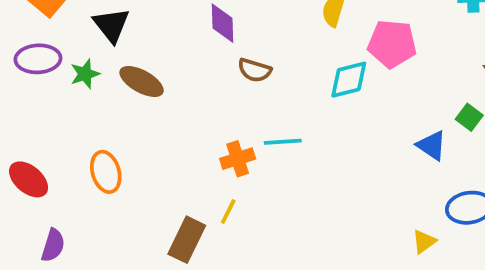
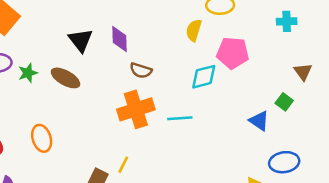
black triangle: (111, 25) -> (81, 40), moved
cyan line: (283, 142) -> (180, 118), moved
orange cross: (238, 159) -> (136, 109), moved, size x1.6

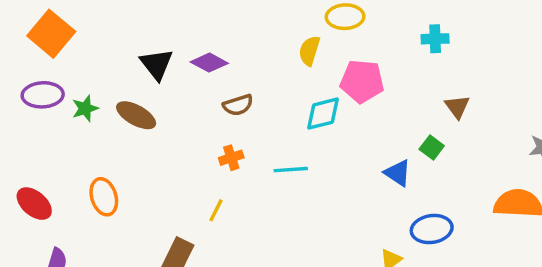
purple diamond: (120, 39) -> (209, 63), turned -60
brown semicircle: (141, 70) -> (238, 105), turned -35
orange cross: (136, 109) -> (231, 158), size x0.5
yellow line: (123, 165) -> (216, 210), moved

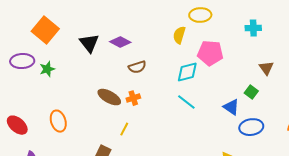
orange square: (51, 34) -> (45, 30), moved
brown ellipse: (136, 115) -> (109, 97), moved
cyan line: (291, 170) -> (186, 102), moved, turned 42
blue ellipse: (432, 229) -> (251, 127), moved

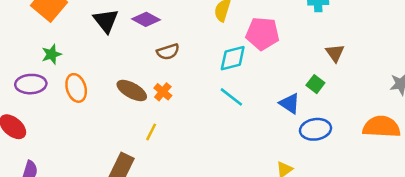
purple ellipse: (22, 61) -> (31, 84), moved
orange cross: (133, 98) -> (163, 92), turned -32
orange ellipse: (58, 121) -> (76, 88), moved

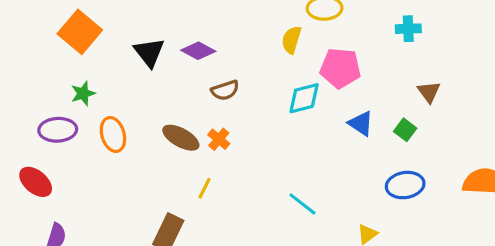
cyan line: (231, 97) -> (302, 204), moved
blue triangle: (290, 103) -> (361, 123), moved

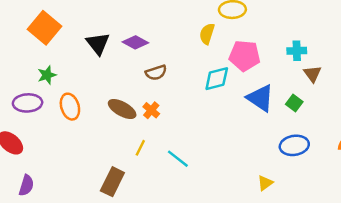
cyan cross: (408, 29) -> (297, 51), moved
blue triangle: (361, 123) -> (260, 98), size x1.4
cyan line: (302, 204) -> (178, 159), moved

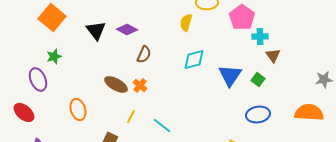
pink pentagon: (245, 56) -> (242, 17), moved, turned 30
brown semicircle: (156, 73) -> (144, 54), turned -48
blue triangle: (260, 98) -> (230, 75), turned 30
purple ellipse: (28, 103) -> (38, 79), turned 70
orange ellipse: (70, 107) -> (78, 109), moved

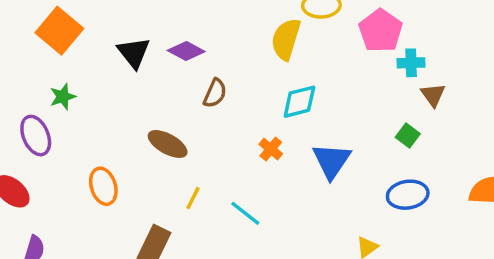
yellow semicircle: (186, 22) -> (286, 39), size x1.4
blue triangle: (230, 75) -> (332, 161), moved
orange cross: (140, 85) -> (271, 149), moved

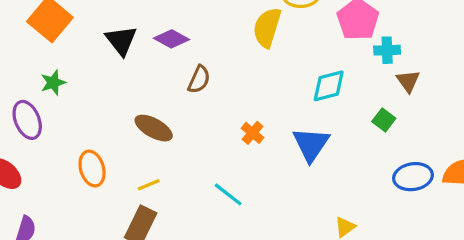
cyan diamond: (299, 102) -> (329, 86), moved
blue ellipse: (408, 195) -> (413, 177), moved
yellow line: (193, 198) -> (149, 185), moved, turned 40

